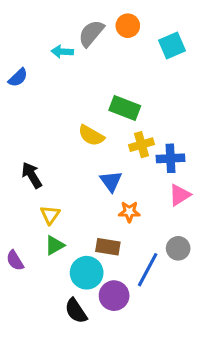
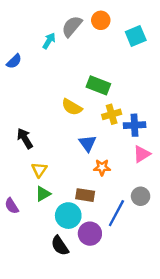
cyan arrow: (62, 52) -> (49, 41), turned 119

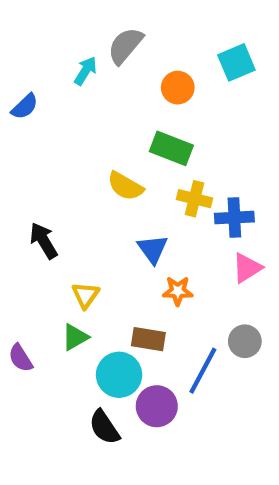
orange circle: (101, 20) -> (178, 88), moved
yellow cross: (112, 114) -> (195, 199), turned 30
yellow triangle: (39, 170) -> (85, 295), moved

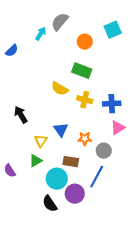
yellow cross: (195, 199) -> (85, 100), moved
blue triangle: (153, 249) -> (61, 130), moved
gray circle: (245, 341) -> (104, 151), moved

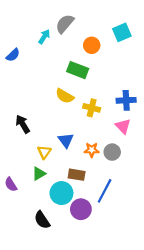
green rectangle: (82, 71) -> (78, 70), moved
blue cross: (112, 104) -> (126, 100), moved
pink triangle: (118, 128) -> (123, 126), moved, turned -42
gray circle: (104, 151) -> (112, 152), moved
black semicircle: (50, 204) -> (42, 220), moved

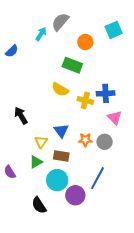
blue cross: (126, 100) -> (106, 93), moved
brown rectangle: (77, 175) -> (61, 156), moved

